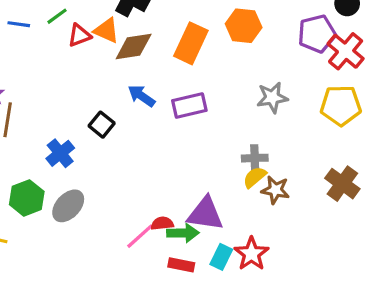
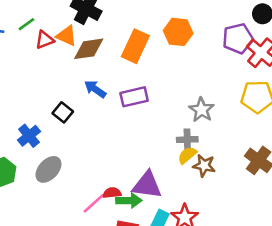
gray star: (272, 97) -> (201, 110), moved, turned -30
gray ellipse: (68, 206) -> (48, 169), moved

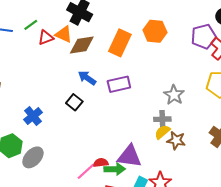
black square: (63, 112) -> (74, 102), moved
gray ellipse: (48, 169) -> (33, 157), moved

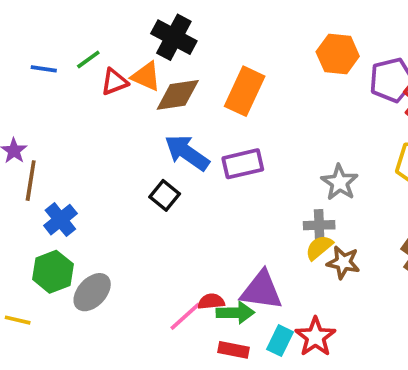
orange hexagon: (155, 31) -> (338, 54), moved
blue arrow: (87, 78) -> (187, 153), size x1.4
blue cross: (33, 116) -> (60, 220), moved

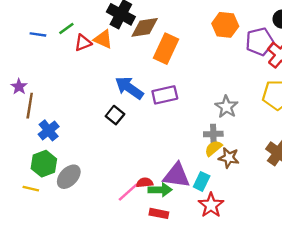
brown diamond: (178, 95) -> (145, 27), moved
yellow line: (18, 320) -> (31, 189), moved
cyan rectangle: (280, 341) -> (202, 181), moved

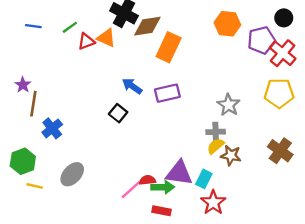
blue line: (38, 34) -> (33, 26), moved
blue arrow: (129, 88) -> (132, 86), size x0.7
green hexagon: (44, 164) -> (23, 161), moved

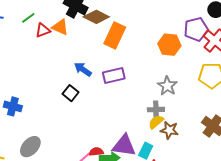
orange hexagon: (227, 24) -> (169, 45), moved
brown diamond: (147, 26) -> (96, 17), turned 35
blue cross: (52, 128) -> (13, 106), turned -36

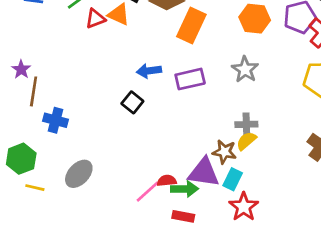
orange hexagon: (169, 45) -> (255, 19), moved
blue arrow: (83, 69) -> (149, 71), turned -42
gray star: (167, 86) -> (245, 69), moved
brown star: (169, 130) -> (224, 152), moved

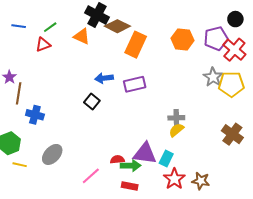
red triangle: (95, 19) -> (43, 45), moved
gray star: (245, 69) -> (213, 77), moved
brown star: (224, 152) -> (201, 181), moved
pink line: (148, 192) -> (91, 176), moved

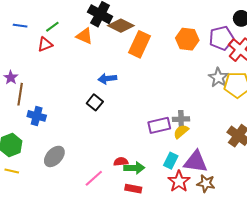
purple rectangle: (135, 84) -> (159, 125), moved
purple triangle: (145, 153) -> (196, 162), moved
yellow line: (20, 165) -> (12, 171), moved

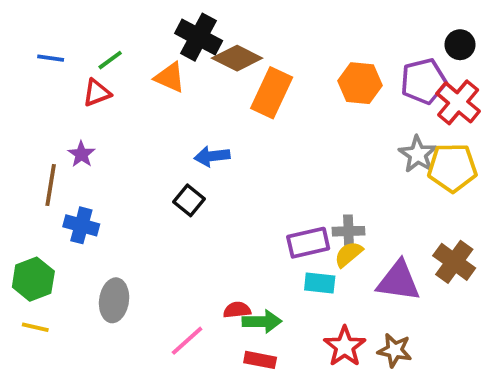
purple star: (11, 78) -> (81, 154), moved
gray ellipse: (54, 156) -> (114, 300), turned -35
cyan rectangle: (171, 161) -> (320, 283), moved, turned 70
purple triangle: (196, 162) -> (398, 281), moved

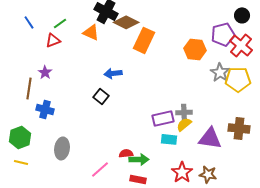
blue line: (51, 58) -> (29, 22), turned 48
orange hexagon: (360, 83) -> (195, 49), moved
brown cross: (454, 262) -> (239, 128), turned -30

